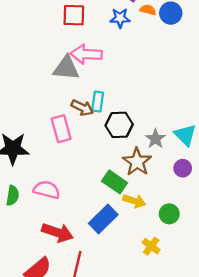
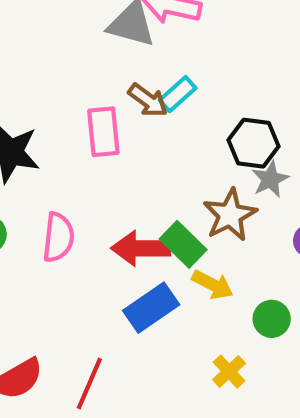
cyan rectangle: (98, 102) -> (178, 94), turned 30
black hexagon: (119, 125) -> (254, 143), moved
pink semicircle: (47, 190) -> (58, 237), turned 72
red arrow: (57, 233) -> (141, 248), moved, turned 152

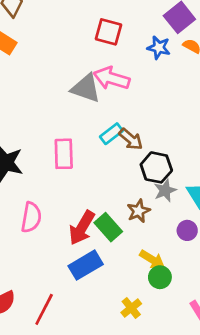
brown arrow: (148, 100) -> (131, 139), moved
brown star: (230, 215) -> (139, 211), size x0.7
red arrow: (141, 248) -> (82, 228), turned -64
yellow arrow: (213, 285) -> (152, 259), moved

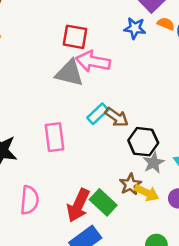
red square: (108, 32) -> (75, 37), moved
yellow arrow: (152, 259) -> (147, 193), moved

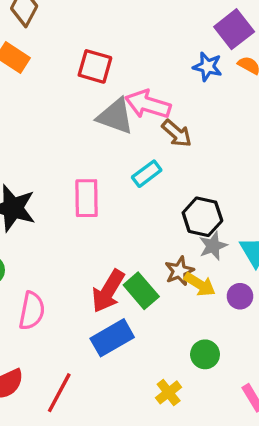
red square: (75, 37) -> (95, 66), moved
brown arrow: (117, 117) -> (177, 133), moved
pink semicircle: (29, 200) -> (32, 311), moved

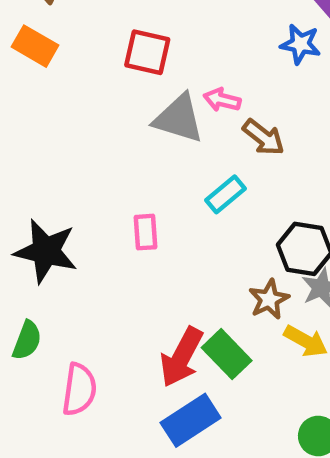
pink arrow: (148, 104) -> (222, 100), size x0.6
pink rectangle: (87, 198) -> (145, 232), size x0.7
brown star: (179, 271) -> (269, 299), moved

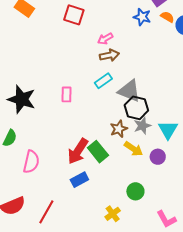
pink arrow: (222, 100) -> (105, 39), turned -49
gray triangle: (179, 119) -> (129, 91), moved
brown arrow: (263, 137) -> (109, 55), moved, turned -54
blue rectangle: (191, 420) -> (79, 180), size x0.7

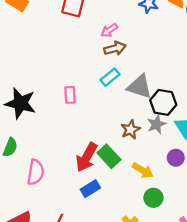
black hexagon: (136, 108) -> (163, 102), moved
yellow arrow: (133, 149) -> (143, 170), moved

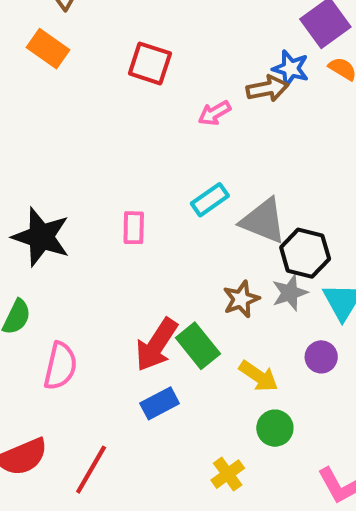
brown arrow: (115, 48) -> (267, 88), moved

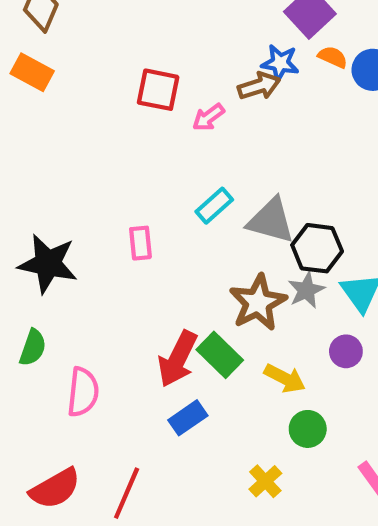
red square: (150, 63) -> (158, 90), moved
brown star: (241, 299) -> (258, 303), size x1.5

